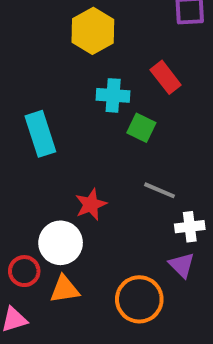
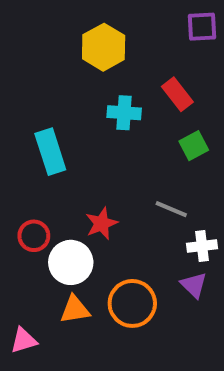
green square: (141, 128) -> (194, 146), moved, turned 36
red circle: (24, 271) -> (34, 236), moved
orange circle: (139, 299) -> (132, 303), moved

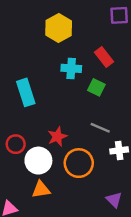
green square: (194, 146) -> (96, 87), moved, turned -36
purple triangle: (194, 285) -> (114, 200), moved
orange circle: (132, 303) -> (79, 163), moved

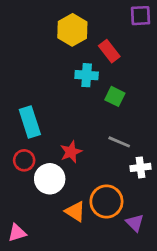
red rectangle: (104, 57) -> (109, 51), moved
cyan rectangle: (26, 92) -> (30, 122), moved
orange circle: (79, 163) -> (106, 201), moved
orange triangle: (41, 190) -> (75, 211), moved, turned 42

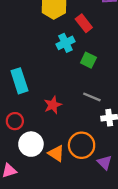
cyan cross: (87, 75) -> (65, 43), turned -30
red circle: (24, 160) -> (15, 121), moved
white circle: (50, 179) -> (31, 144), moved

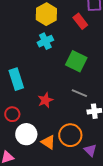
red rectangle: (84, 23) -> (80, 21), moved
cyan cross: (65, 43) -> (45, 41), moved
green square: (88, 60) -> (76, 61), size x1.5

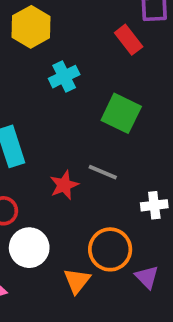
yellow hexagon: (46, 14) -> (31, 27), moved
gray line: (79, 93) -> (103, 172), moved
orange triangle: (48, 142) -> (77, 281), moved, turned 35

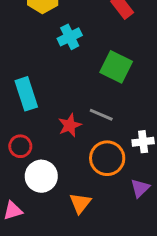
orange circle: (110, 249) -> (107, 158), moved
purple triangle: (147, 277) -> (140, 188), moved, turned 30

